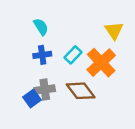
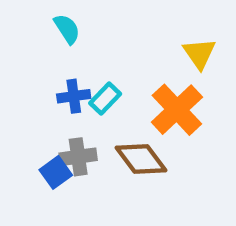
cyan semicircle: (41, 27) -> (67, 29), moved
cyan rectangle: (73, 55) -> (105, 98), moved

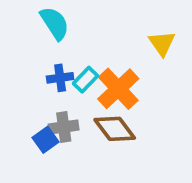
cyan semicircle: (67, 29) -> (55, 23), size x1.4
orange cross: (177, 110) -> (118, 89), moved

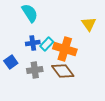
orange cross: (118, 89) -> (65, 49), turned -30
blue square: (46, 140) -> (11, 62), moved

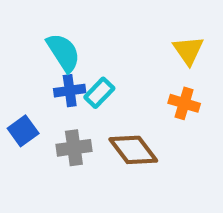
cyan semicircle: (30, 13) -> (63, 52), moved
orange cross: (65, 49) -> (184, 103), moved, size x0.6

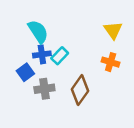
blue square: (23, 131) -> (25, 72), moved
brown diamond: (133, 150) -> (80, 90), turned 72

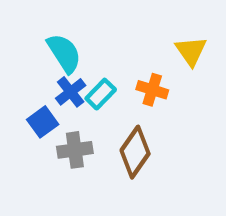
blue cross: (42, 54) -> (71, 92), turned -30
orange cross: (111, 62) -> (152, 90), moved

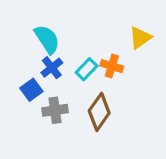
yellow triangle: (191, 51) -> (140, 38), turned 30
cyan rectangle: (101, 94) -> (87, 69), moved

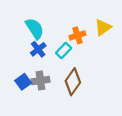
orange cross: (112, 66) -> (77, 35), moved, turned -35
blue square: (31, 90) -> (23, 82), moved

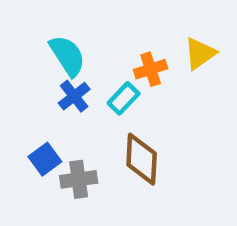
gray cross: (40, 81) -> (79, 179), moved
brown diamond: (73, 82) -> (142, 159), turned -32

